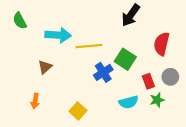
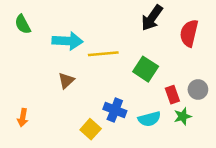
red semicircle: (162, 44) -> (189, 33), moved
brown triangle: (45, 67) -> (66, 81), moved
blue cross: (103, 72) -> (115, 110), moved, turned -36
orange arrow: (35, 101) -> (23, 118), moved

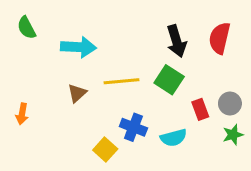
black arrow: (152, 18) -> (176, 41), moved, turned -52
yellow line: (103, 54) -> (122, 81), moved
green star: (183, 116) -> (233, 135), moved
orange arrow: (23, 118) -> (22, 114), moved

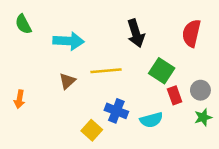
black arrow: (176, 41) -> (136, 33), moved
green square: (169, 80) -> (162, 71), moved

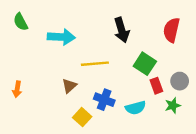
brown triangle: (67, 81) -> (69, 86), moved
green star: (203, 117) -> (173, 105), moved

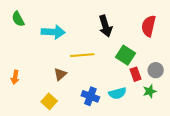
blue cross: (104, 100) -> (90, 96), moved
yellow square: (82, 117) -> (49, 101), moved

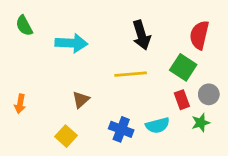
yellow line: (82, 55) -> (131, 74), moved
green square: (126, 55) -> (183, 67), moved

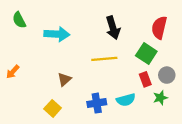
orange arrow: (20, 104) -> (13, 72), moved, turned 32
blue cross: (121, 129) -> (97, 103), turned -30

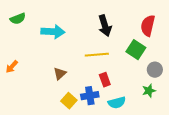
green semicircle: (19, 20) -> (18, 19), turned -84
red rectangle: (145, 79) -> (105, 80), moved
cyan semicircle: (126, 100) -> (117, 103), moved
yellow square: (53, 108) -> (69, 101), moved

